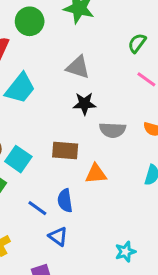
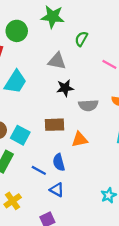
green semicircle: (137, 43) -> (81, 39), moved

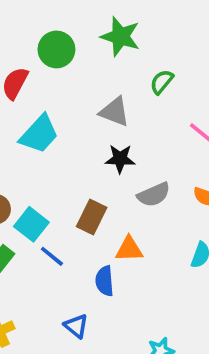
gray semicircle: (88, 105) -> (154, 195), turned -30
brown rectangle: (55, 125) -> (92, 217), turned -72
blue semicircle: (59, 162) -> (105, 281), moved
blue line: (39, 170) -> (52, 256), moved

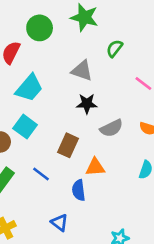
cyan square: (31, 224) -> (25, 127), moved

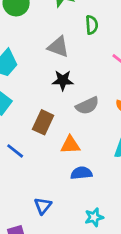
green semicircle: (114, 48) -> (92, 25), turned 138
blue semicircle: (79, 190) -> (81, 173), moved, turned 90
blue triangle: (60, 223) -> (43, 206), moved, turned 30

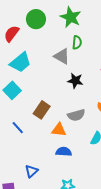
green semicircle: (92, 25) -> (77, 42), moved
black star: (63, 80) -> (75, 81), moved
gray semicircle: (87, 106) -> (76, 115), moved

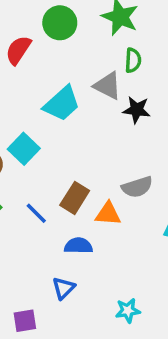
cyan trapezoid: (20, 62) -> (62, 104), moved
black star: (75, 81) -> (137, 110), moved
brown rectangle: (42, 110) -> (75, 198), moved
blue semicircle: (64, 152) -> (78, 246), moved

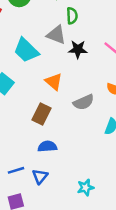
cyan trapezoid: (62, 104) -> (26, 50), turned 92
blue line: (36, 213) -> (16, 170), moved, turned -56
orange triangle: (108, 214) -> (54, 82), moved, turned 42

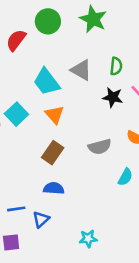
green semicircle: (72, 16) -> (116, 66), moved
black star: (78, 49) -> (113, 97), moved
orange triangle: (54, 82) -> (55, 115), moved

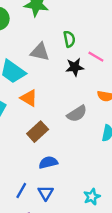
brown rectangle: (53, 153) -> (38, 132), turned 30
blue line: (16, 209) -> (21, 191), turned -35

